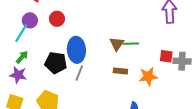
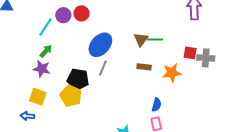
purple circle: (30, 20) -> (63, 15), moved
blue ellipse: (76, 50) -> (100, 45), turned 45
black pentagon: (56, 63) -> (78, 79), moved

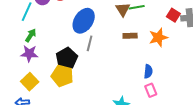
red square: (190, 53) -> (173, 15), turned 32
black pentagon: (78, 79) -> (67, 58), turned -30
yellow square: (38, 97) -> (30, 82), turned 36

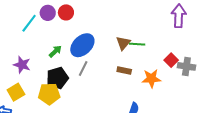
green arrow: (31, 35) -> (55, 51), moved
yellow pentagon: (62, 76) -> (49, 94), turned -30

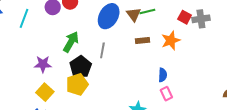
cyan line: (29, 23) -> (24, 18), moved
blue ellipse: (82, 45) -> (109, 16), moved
green arrow: (55, 51) -> (71, 42), size x1.5

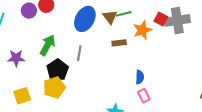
gray cross: (201, 19) -> (177, 20), size x1.4
orange star: (171, 40) -> (142, 30), moved
purple star: (43, 64) -> (16, 58), moved
yellow square: (45, 92) -> (22, 96), turned 30

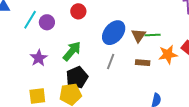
purple circle: (29, 11) -> (47, 22), moved
gray line: (79, 53) -> (111, 62), moved
purple star: (16, 58) -> (39, 58), turned 30

